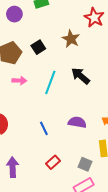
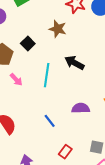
pink arrow: (19, 81) -> (16, 80), turned 56

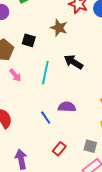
black square: (28, 43) -> (29, 40), turned -32
purple semicircle: (81, 108) -> (67, 107), moved

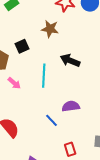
black square: (29, 40) -> (22, 46), turned -32
red rectangle: (59, 149) -> (70, 149), turned -48

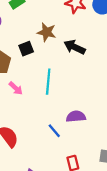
brown star: (50, 29) -> (47, 32), moved
black arrow: (70, 60) -> (75, 47), moved

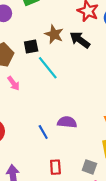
black arrow: (75, 47) -> (80, 40), moved
cyan line: (48, 82) -> (48, 68), moved, turned -55

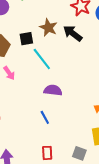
purple semicircle: (67, 122) -> (53, 90), moved
blue line: (43, 132) -> (45, 117), moved

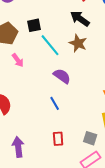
brown star: (48, 28) -> (78, 43), moved
purple semicircle: (53, 90) -> (62, 76), turned 30

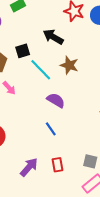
black arrow: (80, 19) -> (53, 37), moved
purple arrow: (18, 147) -> (29, 167), moved, turned 54

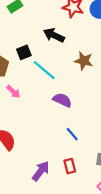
brown star: (69, 65) -> (84, 61), moved
blue line: (51, 129) -> (72, 134), moved

